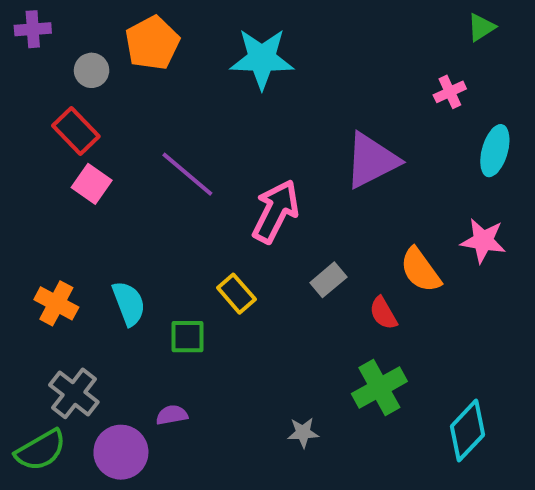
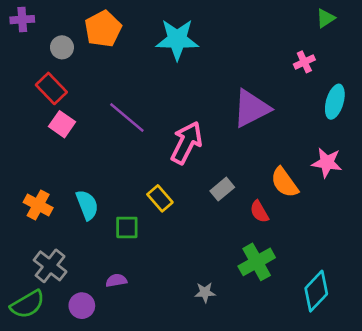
purple circle: (121, 452) -> (82, 306), size x0.7

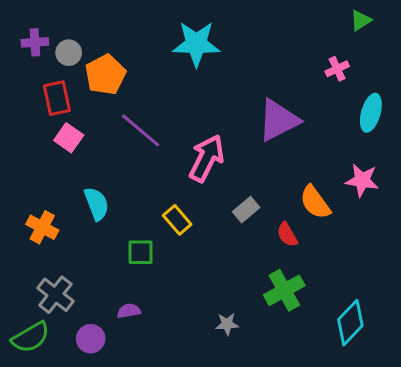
purple cross: (22, 20) -> (35, 42), moved
orange pentagon: (103, 29) -> (105, 75), moved
red rectangle: (51, 88) -> (57, 98), turned 32
cyan semicircle: (87, 205) -> (97, 204), moved

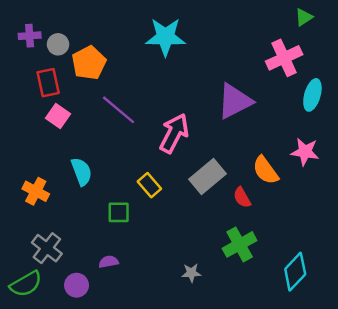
pink cross: (337, 69) -> (284, 58), size x1.8
gray rectangle: (246, 210) -> (207, 176), size x1.6

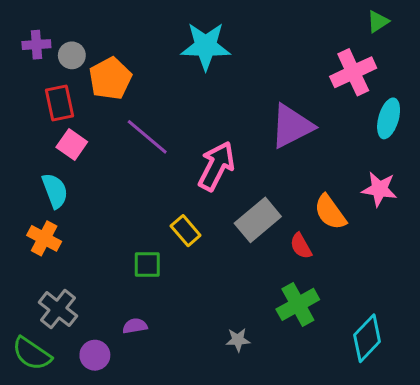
cyan semicircle: (81, 172) -> (55, 191), moved
green semicircle: (26, 284) -> (32, 354), turned 64

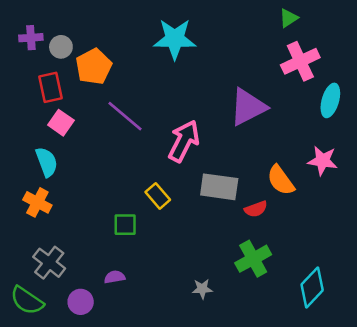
green triangle: (378, 22) -> (289, 18), moved
gray rectangle: (258, 220) -> (219, 187), turned 48
red semicircle: (301, 246) -> (256, 209), turned -80

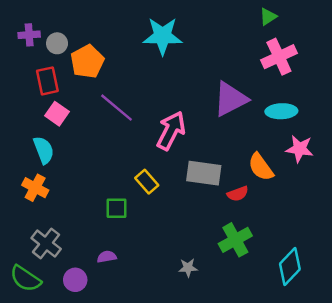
cyan ellipse: (330, 100) -> (281, 111), moved, turned 72

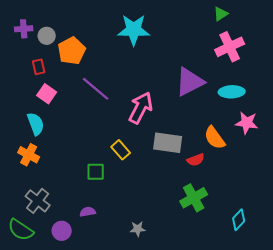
red rectangle: (47, 81) -> (39, 67), size x0.7
cyan diamond: (290, 266) -> (239, 220), size x0.7
gray star: (188, 268) -> (138, 229), moved

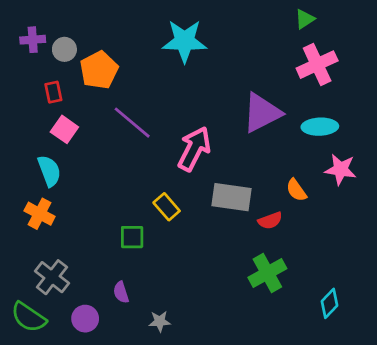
orange semicircle: (215, 138) -> (296, 190), size x0.7
purple semicircle: (88, 212) -> (121, 292), turned -98
gray star: (138, 229) -> (160, 321), moved

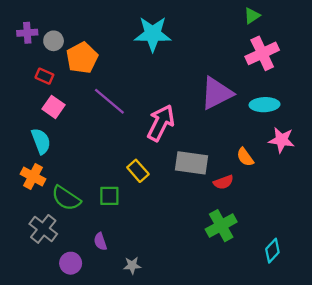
red rectangle: (53, 92) -> (44, 76), turned -54
green semicircle: (29, 317) -> (66, 198), moved

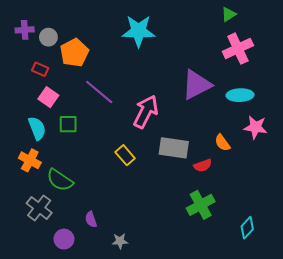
green square: (109, 196) -> (68, 124), moved

